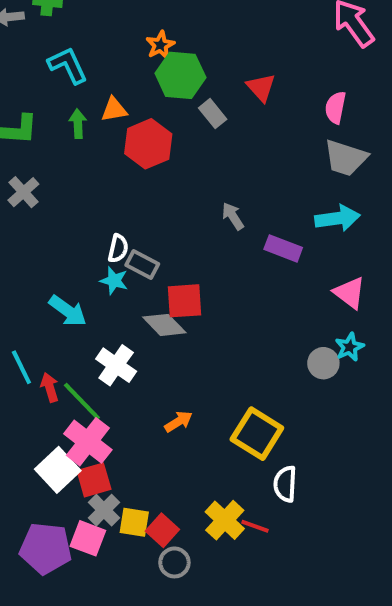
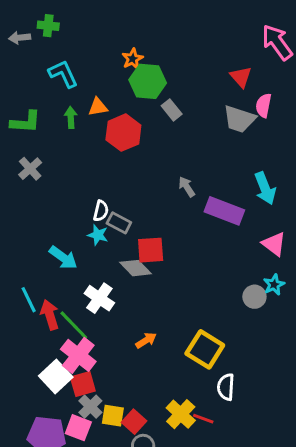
red triangle: (261, 87) -> (241, 77), moved
gray trapezoid: (346, 158) -> (239, 119), moved
cyan arrow: (337, 218) -> (265, 188), turned 76
purple rectangle: (283, 248) -> (224, 211), size x1.4
red arrow: (50, 387) -> (50, 315), size x1.4

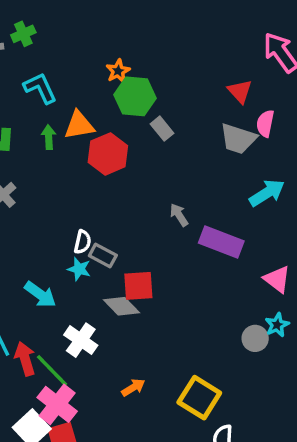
green cross: (48, 26) -> (23, 34), turned -30
orange triangle: (98, 107) -> (79, 125), size x1.4
cyan arrow: (265, 188) -> (267, 193), moved, turned -100

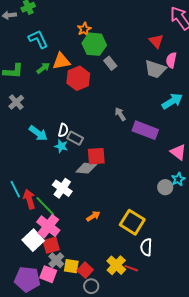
green arrow: (49, 137) -> (43, 68), turned 56
cyan arrow: (40, 294) -> (38, 133), moved
gray diamond: (121, 306) -> (86, 168), turned -40

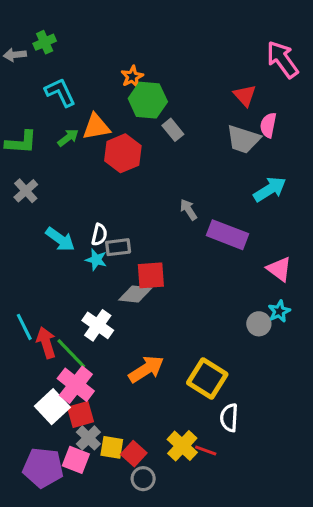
gray rectangle: (75, 138) -> (118, 247), turned -35
orange arrow: (93, 216) -> (146, 369), size x1.6

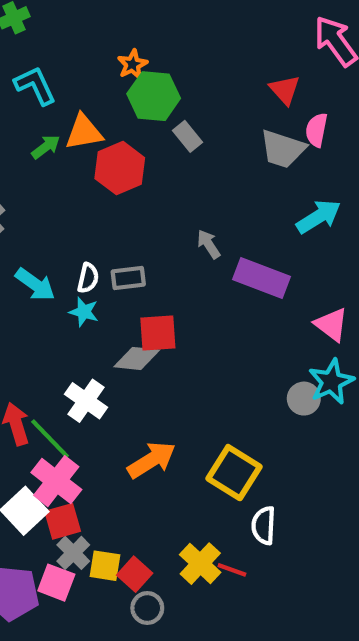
gray rectangle: (118, 247) -> (128, 278), moved
cyan star: (279, 311) -> (331, 382), size x1.5

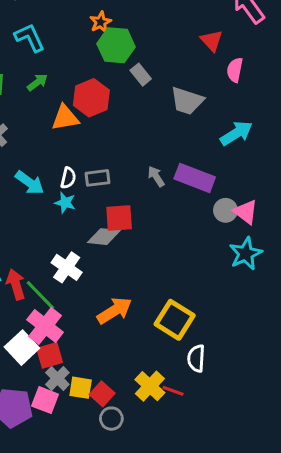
orange triangle: (84, 132) -> (65, 118), moved
gray trapezoid: (283, 149) -> (187, 101), moved
gray arrow: (209, 244) -> (156, 176), moved
gray circle: (304, 399) -> (226, 210), moved

